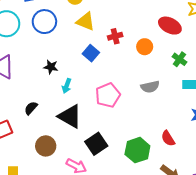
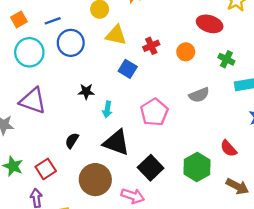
brown circle: (46, 146) -> (95, 180), size x1.4

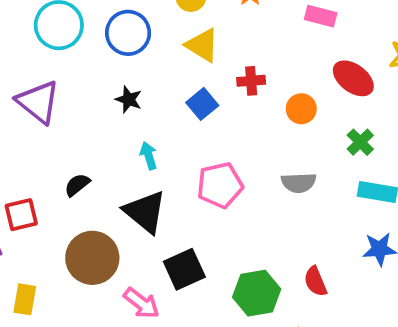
black star: (86, 92) -> (129, 99), moved
cyan arrow: (107, 109) -> (149, 156), turned 133

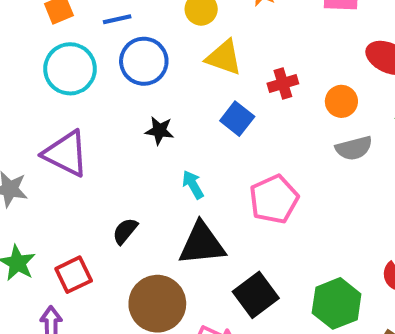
gray semicircle: (299, 183) -> (354, 148), moved
black triangle: (145, 212) -> (202, 244), turned -33

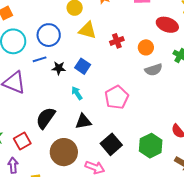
blue line: (117, 19) -> (40, 59), moved
blue square: (237, 119) -> (83, 66), moved
black semicircle: (125, 231) -> (46, 118), size x1.6
black triangle: (202, 244) -> (83, 122), size x0.7

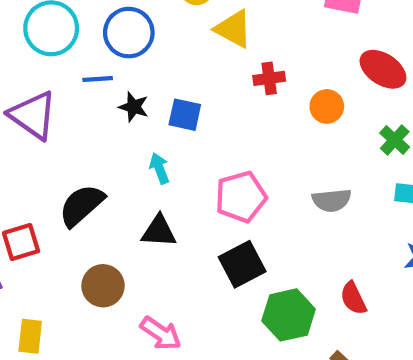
yellow triangle: (87, 30) -> (233, 29), moved
blue square: (83, 66) -> (185, 115), turned -35
gray semicircle: (154, 70) -> (332, 200), moved
black square: (111, 144) -> (242, 264), moved
brown circle: (64, 152) -> (103, 286), size x0.7

